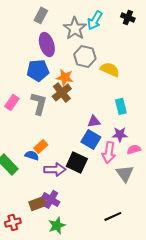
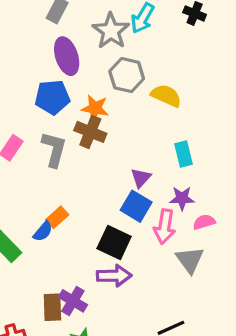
brown cross: (62, 92) -> (90, 132), turned -30
purple triangle: (94, 121) -> (141, 178), turned -40
blue semicircle: (32, 155) -> (43, 231), turned 112
purple arrow: (55, 169) -> (114, 276), moved
brown rectangle: (38, 203) -> (52, 307), turned -72

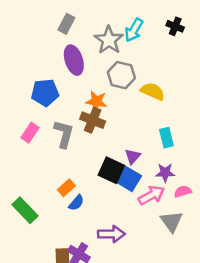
blue pentagon: (52, 97) -> (45, 93), moved
pink arrow: (165, 227) -> (151, 195), turned -128
blue semicircle: (43, 231) -> (76, 203), moved
black square: (114, 242) -> (111, 170), moved

